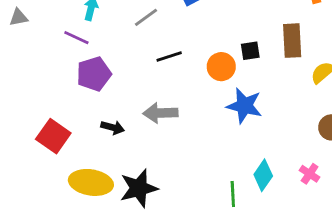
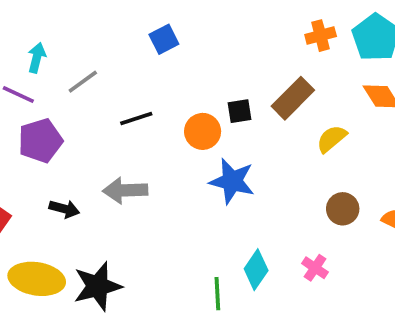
gray line: (146, 17) -> (83, 82), moved
brown rectangle: (292, 41) -> (293, 98), turned 48

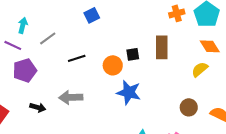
brown rectangle: (293, 98) -> (162, 47), turned -45
yellow semicircle: (332, 139) -> (200, 69), moved

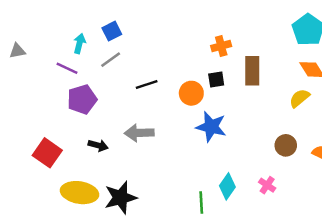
orange cross: (177, 13) -> (221, 46), moved
blue square: (92, 15) -> (112, 31), moved

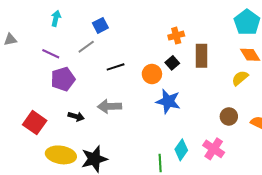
blue square: (112, 31) -> (100, 25), moved
cyan arrow: (80, 43) -> (56, 18), moved
black square: (216, 80) -> (172, 63), turned -32
pink cross: (267, 185) -> (214, 149), size x1.5

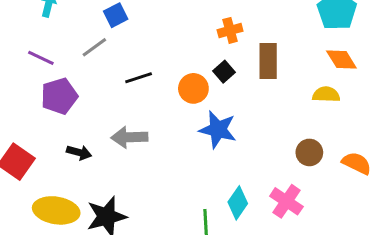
yellow semicircle: (240, 78) -> (326, 95), turned 42

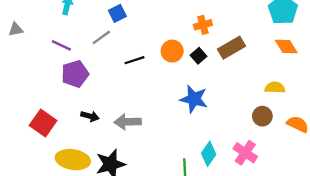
brown rectangle: (268, 61) -> (232, 48), turned 60
orange circle: (193, 88) -> (172, 51), moved
yellow semicircle: (326, 95) -> (275, 88), moved
gray arrow: (129, 137) -> (128, 122), moved

